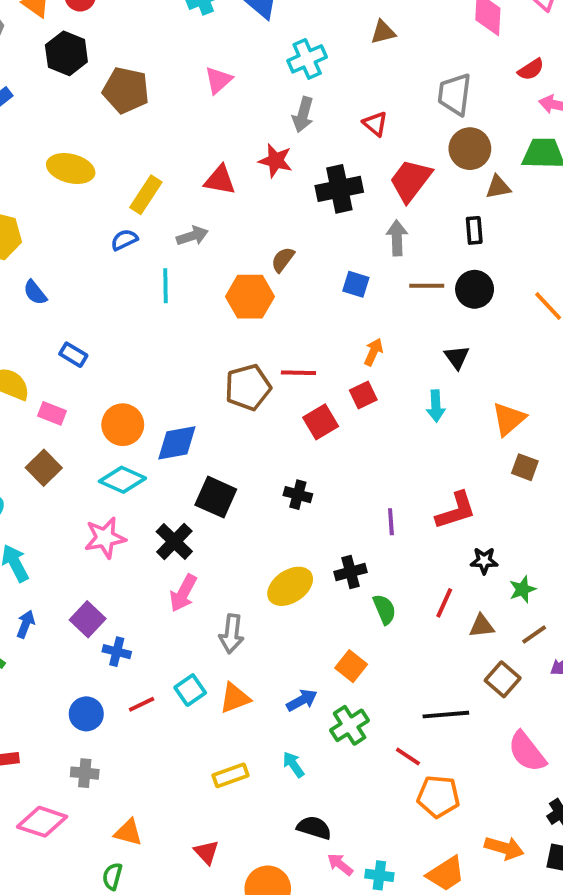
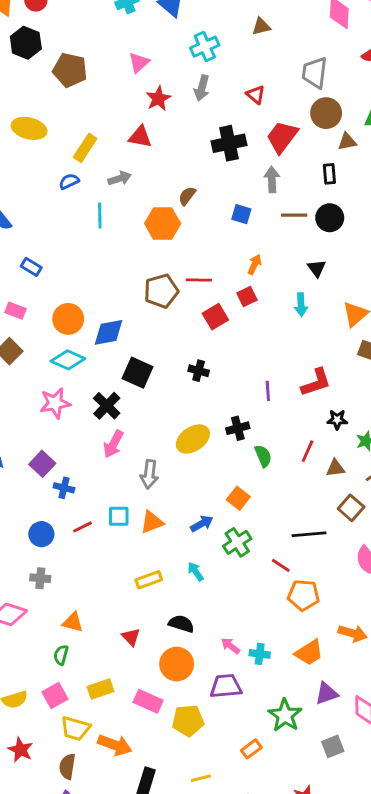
red star: (276, 161) -> (158, 99), moved, turned 30
cyan square: (190, 690) -> (119, 516), turned 35
black semicircle: (314, 828) -> (181, 624), moved

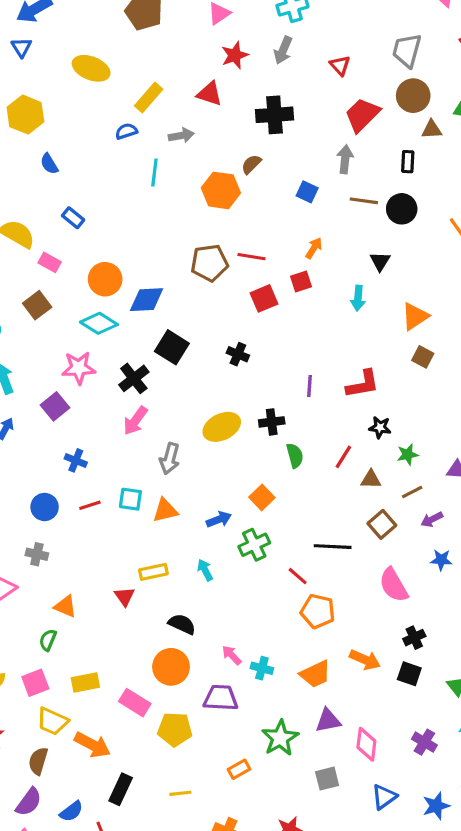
black cross: (229, 143) -> (274, 115), moved
purple square: (42, 464) -> (55, 406), moved
red triangle: (131, 637) -> (125, 596), moved

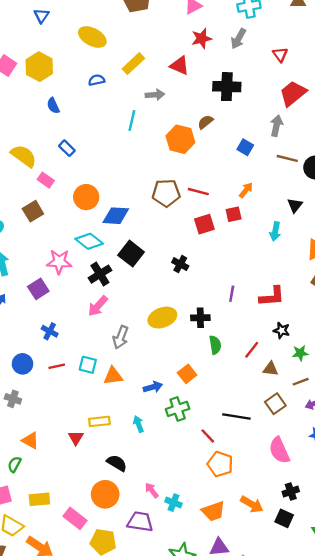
blue semicircle: (126, 131) -> (97, 80), moved
cyan diamond: (99, 323) -> (89, 241), moved

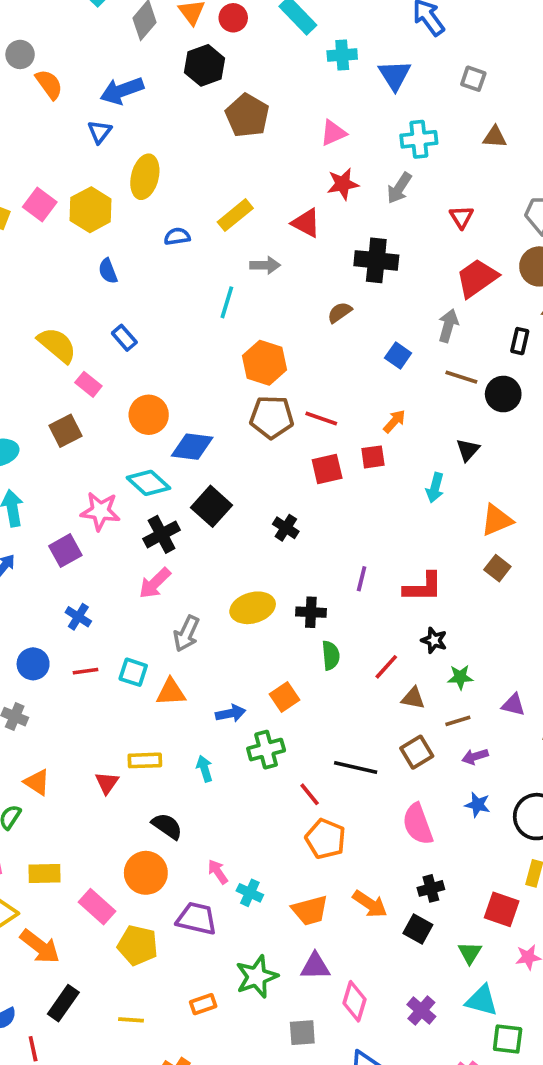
yellow ellipse: (92, 37) -> (145, 177), moved, turned 72
orange hexagon: (180, 139) -> (265, 363), moved

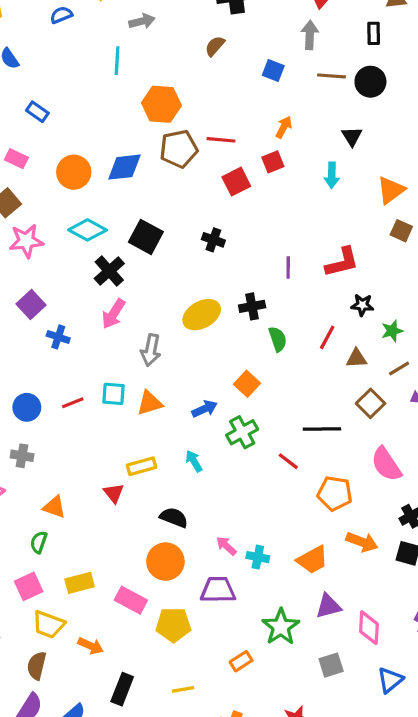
blue diamond: (192, 447) -> (124, 167), moved
pink star: (100, 511) -> (26, 241), moved
blue cross: (78, 617) -> (58, 337), moved
orange pentagon: (325, 839) -> (335, 493), moved
orange arrow: (40, 947) -> (91, 646), size x0.7

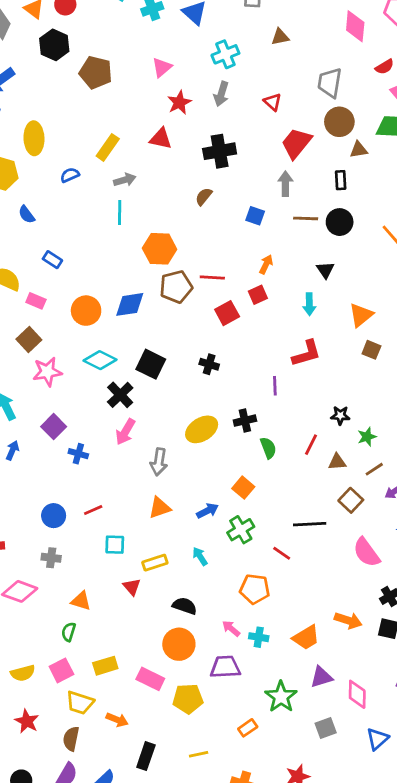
gray arrow: (142, 21) -> (125, 180), moved
red L-shape: (342, 262) -> (306, 353), moved
cyan square: (113, 394) -> (115, 545), moved
orange pentagon: (335, 493) -> (255, 589), moved

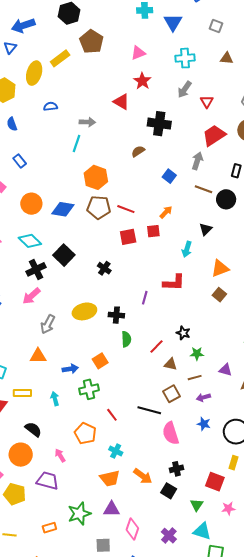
gray arrow: (221, 94) -> (185, 89), moved
red star: (179, 103) -> (142, 81), turned -30
yellow rectangle: (108, 147) -> (60, 58), moved
black line: (310, 524) -> (149, 410), moved
cyan cross: (259, 637) -> (116, 451), moved

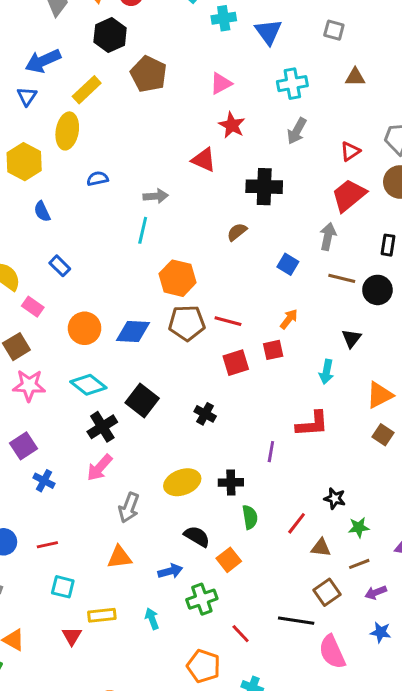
yellow rectangle: (60, 58) -> (87, 90), moved
red triangle: (207, 102) -> (350, 151), moved, turned 32
orange square: (100, 361) -> (229, 560), moved
black semicircle: (33, 429) -> (197, 536), moved

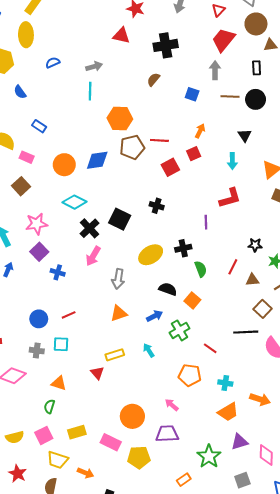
pink star: (29, 385) -> (37, 224), moved
black square: (142, 401) -> (120, 219), moved
cyan square: (63, 587) -> (61, 344), moved

